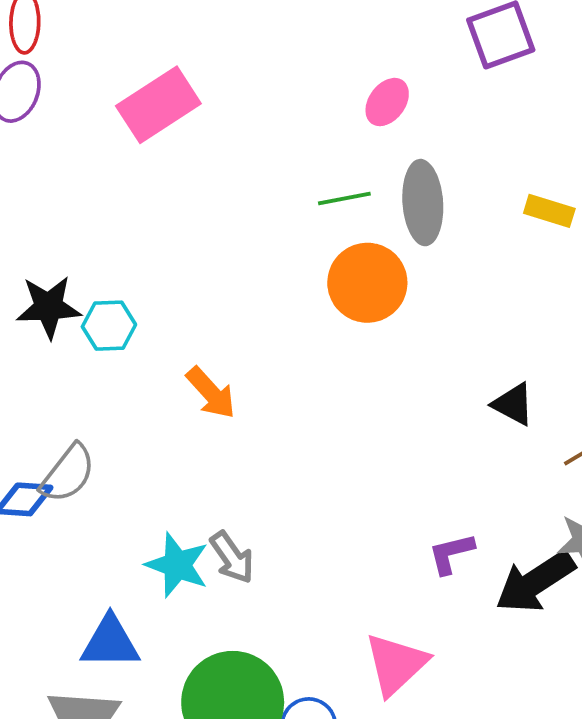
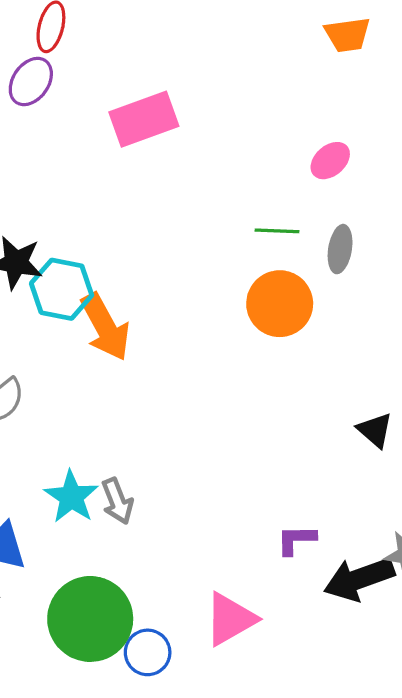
gray ellipse: (423, 203) -> (340, 249), size x0.7
cyan hexagon: (109, 326) -> (62, 289), size x1.4
orange arrow: (211, 393) -> (105, 327), moved, size x1.4

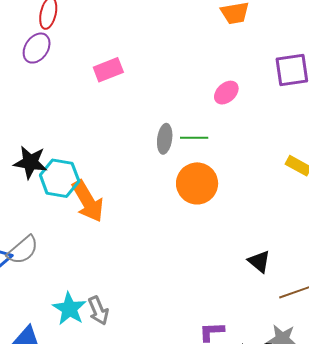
pink rectangle: (144, 119) -> (108, 70), size x0.7
gray ellipse: (340, 249) -> (165, 139), moved

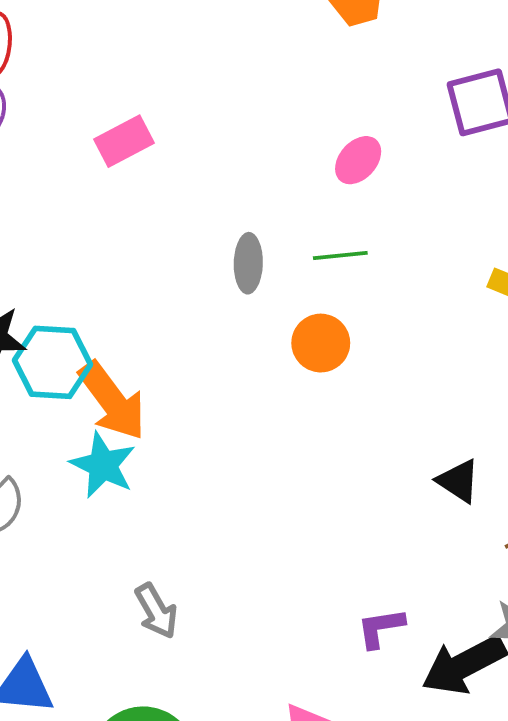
green line: (194, 138) -> (340, 256), moved
orange circle: (197, 183) -> (321, 343), size x0.7
cyan star: (69, 309) -> (103, 465), moved

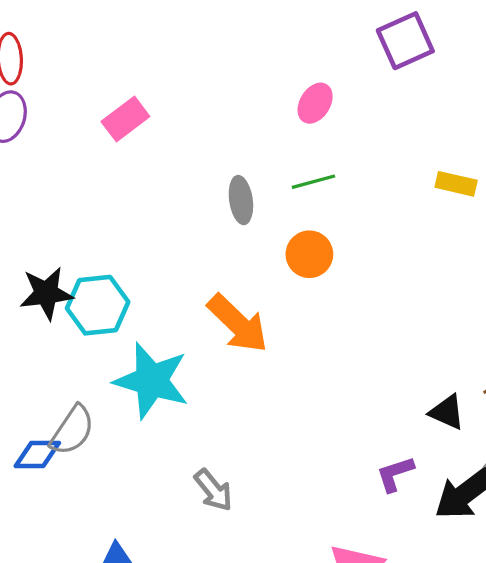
orange arrow: (112, 401) -> (238, 324), moved
cyan star: (103, 465) -> (152, 381), size x1.4
black triangle: (458, 481) -> (447, 412), moved

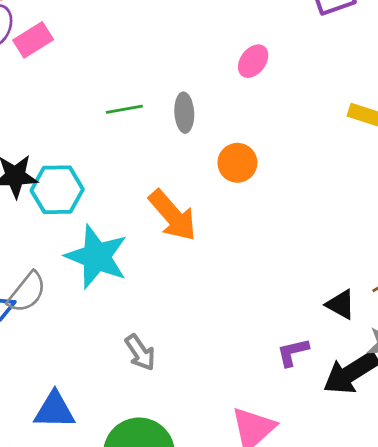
pink ellipse: (315, 103) -> (253, 61), moved
pink rectangle: (125, 119) -> (33, 40), moved
green line: (313, 182) -> (124, 109), moved

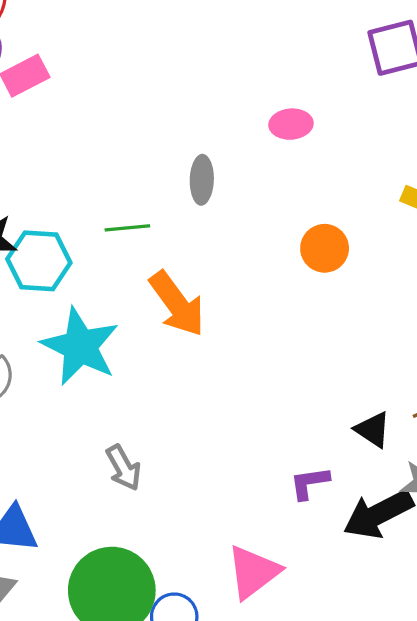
pink ellipse: (253, 61) -> (291, 124), turned 44
green line: (124, 109) -> (127, 228), moved
orange circle: (237, 163) -> (325, 248), moved

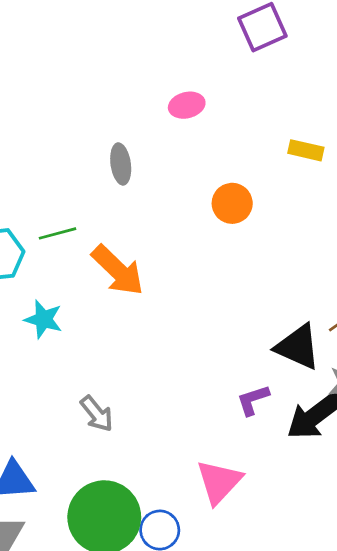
green line: (127, 228) -> (57, 233), moved
cyan star: (80, 346) -> (43, 319), size x0.6
black triangle: (373, 430) -> (298, 347), size x1.5

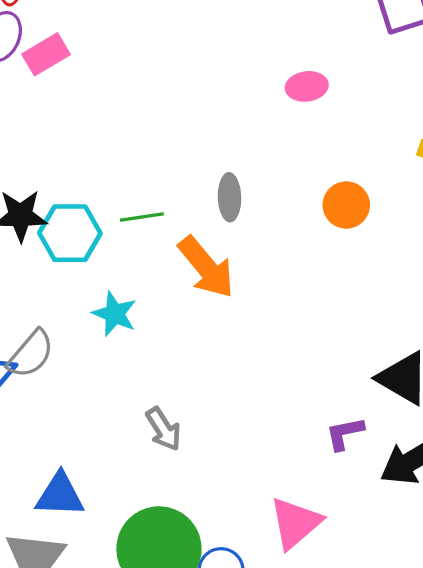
gray ellipse: (121, 164) -> (229, 197), moved

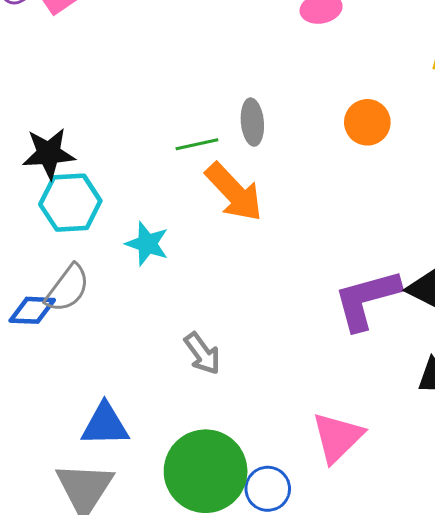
green line: (142, 217) -> (197, 144), moved
cyan hexagon: (70, 233) -> (70, 203), moved
purple L-shape: (345, 433) -> (367, 299), moved, size x1.8

